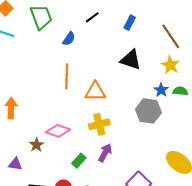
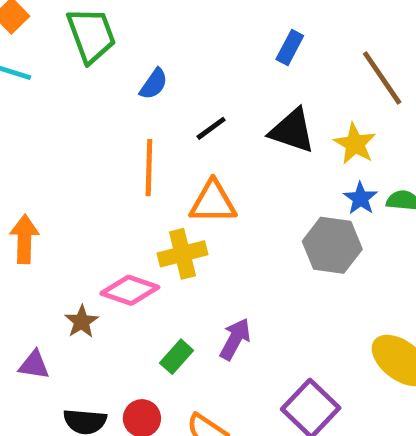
black line: (92, 17) -> (211, 128), moved
yellow star: (170, 65) -> (355, 144), moved
yellow cross: (99, 124) -> (183, 254), moved

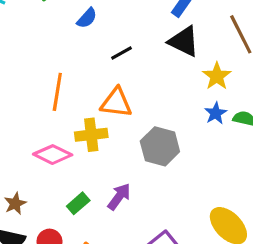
black triangle: (292, 131) -> (184, 41), moved
orange line: (149, 168) -> (57, 92), moved
gray hexagon: (332, 245) -> (160, 146), moved
brown star: (82, 322) -> (15, 204), moved

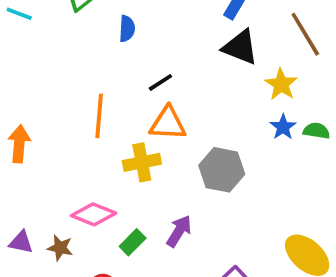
blue semicircle: (87, 18) -> (127, 29), turned -35
black line: (122, 53) -> (160, 82), moved
pink diamond: (53, 155) -> (94, 214), moved
brown star: (15, 204) -> (60, 248), turned -30

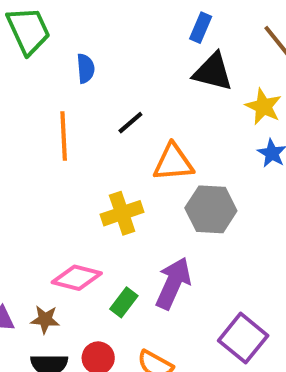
orange line: (99, 116) -> (64, 136), moved
orange triangle: (168, 123) -> (173, 163), moved
purple arrow: (179, 231) -> (173, 283), size x1.4

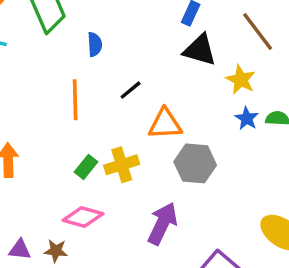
green rectangle: (124, 302) -> (86, 167), moved

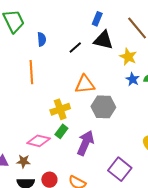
black line: (131, 90) -> (75, 47), moved
green rectangle: (86, 167) -> (61, 131), moved

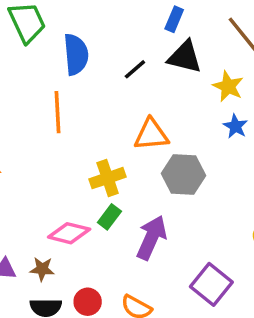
blue semicircle: (42, 39) -> (76, 54), size x1.6

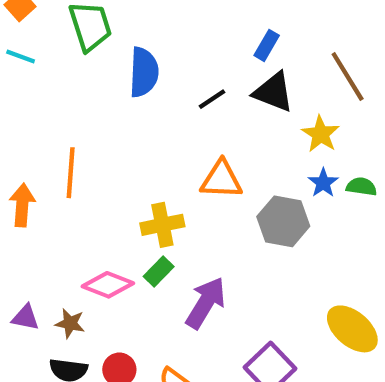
orange line: (57, 112) -> (71, 173), moved
gray hexagon: (184, 174) -> (283, 221), moved

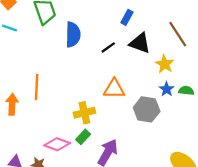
blue rectangle: (267, 45) -> (127, 17), moved

